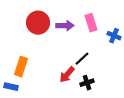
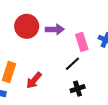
pink rectangle: (91, 23) -> (82, 42), moved
red arrow: (67, 75) -> (34, 80), moved

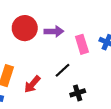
black line: (72, 64) -> (63, 70), moved

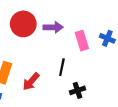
black line: (63, 70) -> (62, 67), turned -35

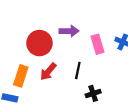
red circle: (23, 24) -> (39, 43), moved
red arrow: (31, 82) -> (48, 72), moved

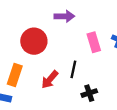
purple arrow: (69, 31) -> (64, 16), moved
red arrow: (48, 72) -> (50, 80), moved

